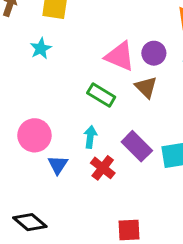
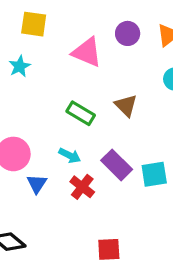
purple circle: (154, 53) -> (128, 33), moved
pink triangle: (120, 56) -> (87, 52), moved
cyan arrow: (90, 137) -> (70, 156), turned 110

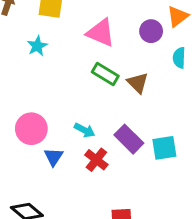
purple circle: (128, 33) -> (151, 31), moved
green rectangle: (81, 113) -> (105, 74), moved

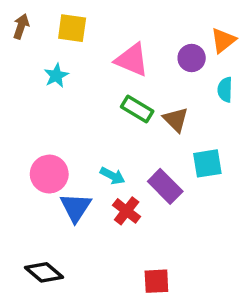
cyan square: (164, 148) -> (207, 163), moved
blue triangle: (54, 157) -> (76, 207), size x1.4

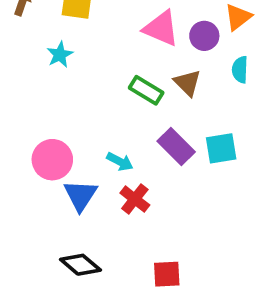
pink triangle: (132, 60) -> (161, 28), moved
brown triangle: (176, 120) -> (187, 83), moved
purple rectangle: (165, 186) -> (176, 147), moved
black diamond: (44, 272) -> (80, 265), moved

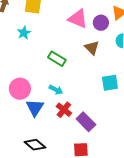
green rectangle: (146, 90) -> (57, 59), moved
purple rectangle: (176, 147) -> (86, 122), moved

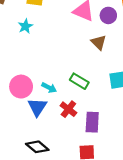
green rectangle: (57, 59) -> (79, 81), moved
cyan arrow: (56, 90) -> (49, 88), moved
purple rectangle: (86, 122) -> (92, 122), turned 48

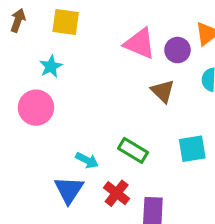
pink circle: (21, 87) -> (36, 108), moved

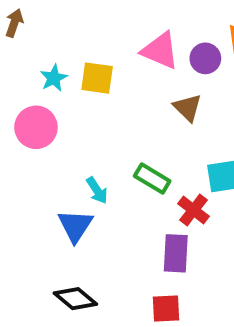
yellow square: (66, 22) -> (97, 78), moved
cyan arrow: (87, 160) -> (97, 190), turned 30
red cross: (117, 193) -> (194, 210), moved

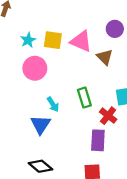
pink triangle: (160, 51) -> (81, 41), moved
pink circle: (36, 127) -> (35, 68), moved
green rectangle: (152, 179) -> (84, 98), turned 42

